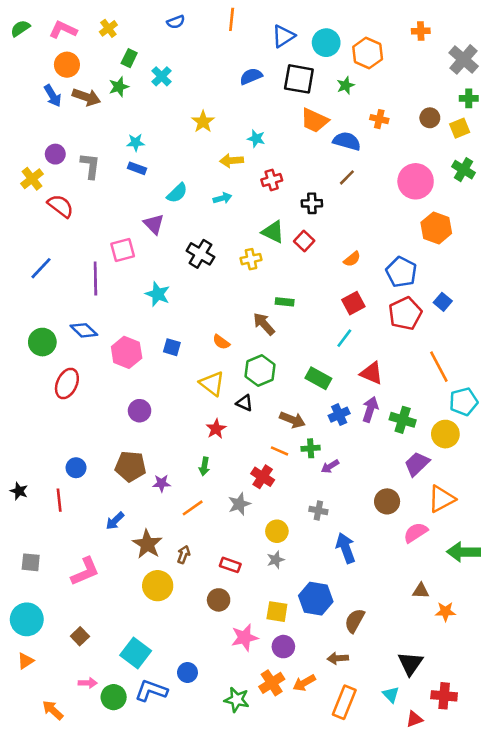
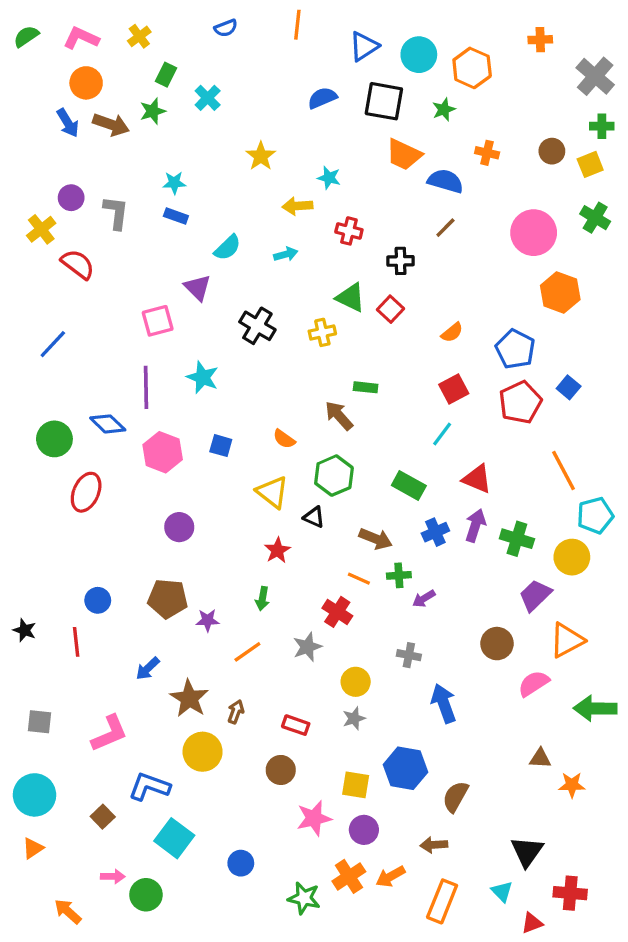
red cross: (272, 180) -> (349, 231), turned 30
purple line: (95, 279) -> (146, 387), moved
blue L-shape: (151, 691) -> (149, 787), moved

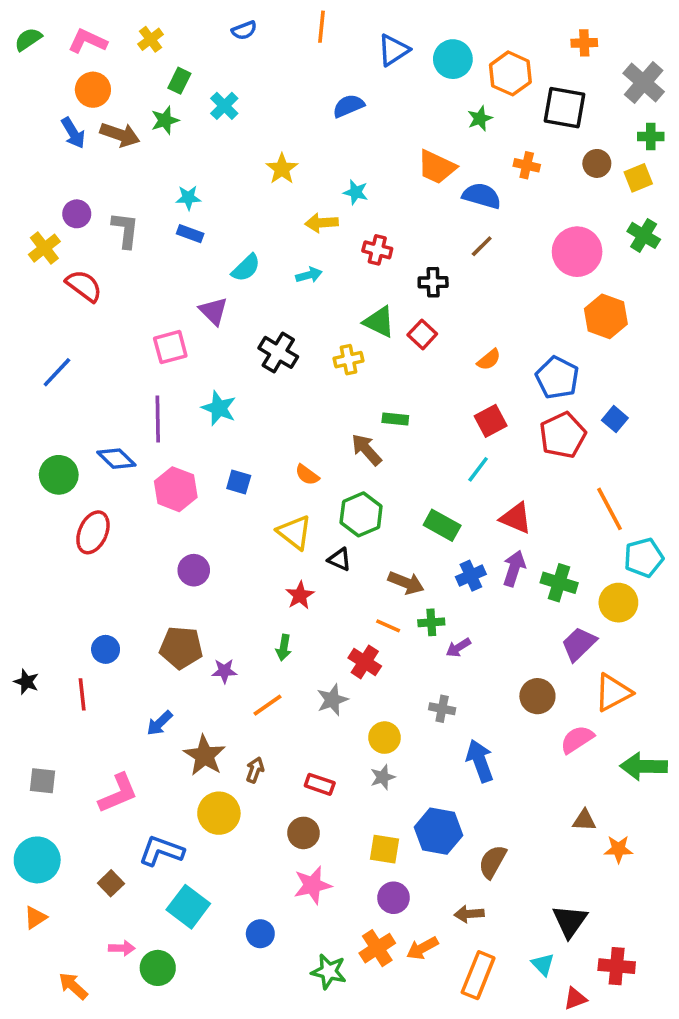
black square: (384, 101) -> (564, 108), moved
pink star: (314, 818) -> (313, 885), moved

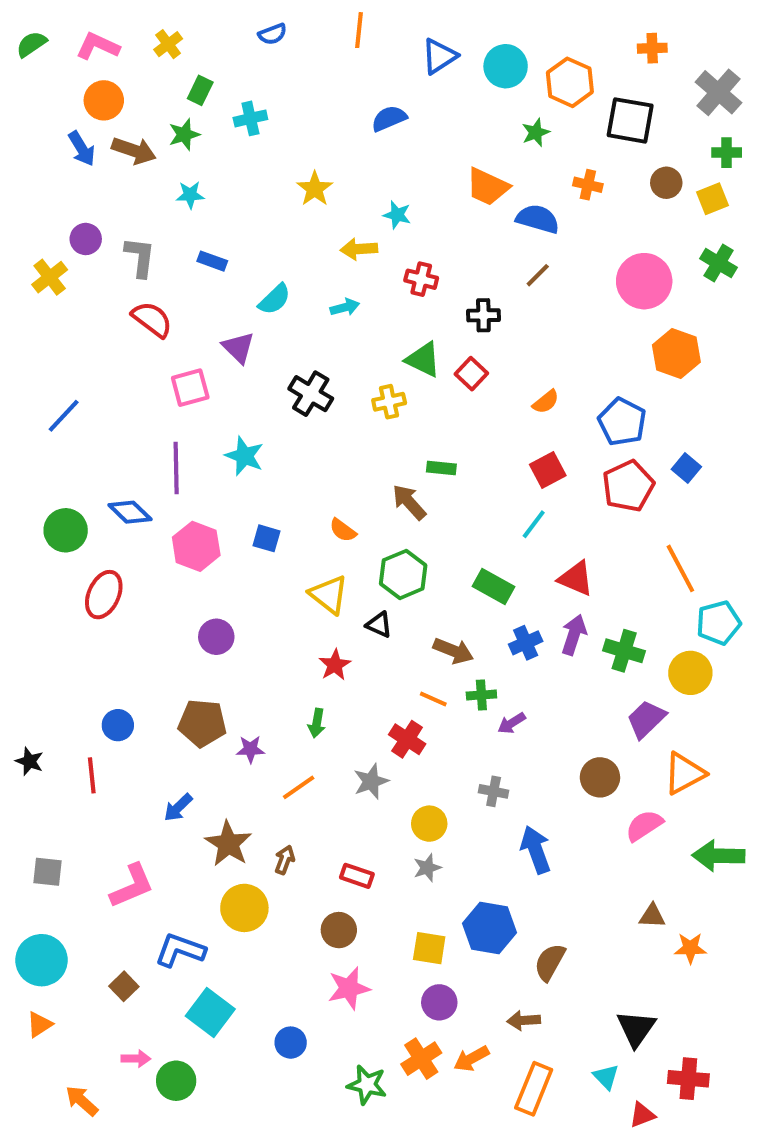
cyan cross: (224, 106) -> (250, 118), turned 32
cyan star: (188, 198) -> (190, 195), moved
red semicircle: (84, 286) -> (152, 319), moved

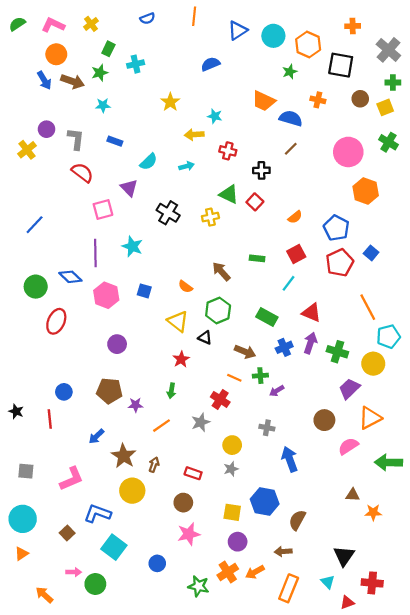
green rectangle: (441, 468) -> (257, 258), moved

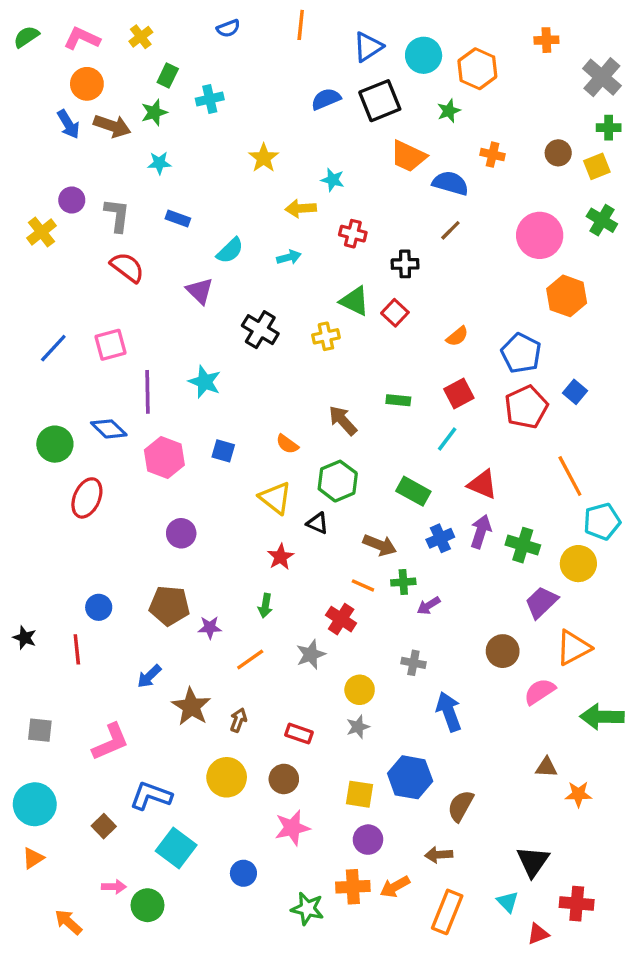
black square: (341, 65) -> (380, 101), moved, turned -32
pink square: (103, 210) -> (110, 345), moved
yellow circle: (132, 491) -> (227, 777), moved
orange cross: (228, 572) -> (353, 887), turned 30

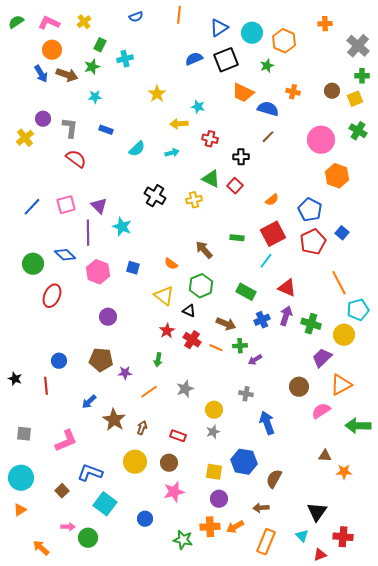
purple triangle: (200, 291) -> (99, 206), moved
red square: (459, 394) -> (273, 234), size x1.4
red cross: (341, 619) -> (192, 340), moved

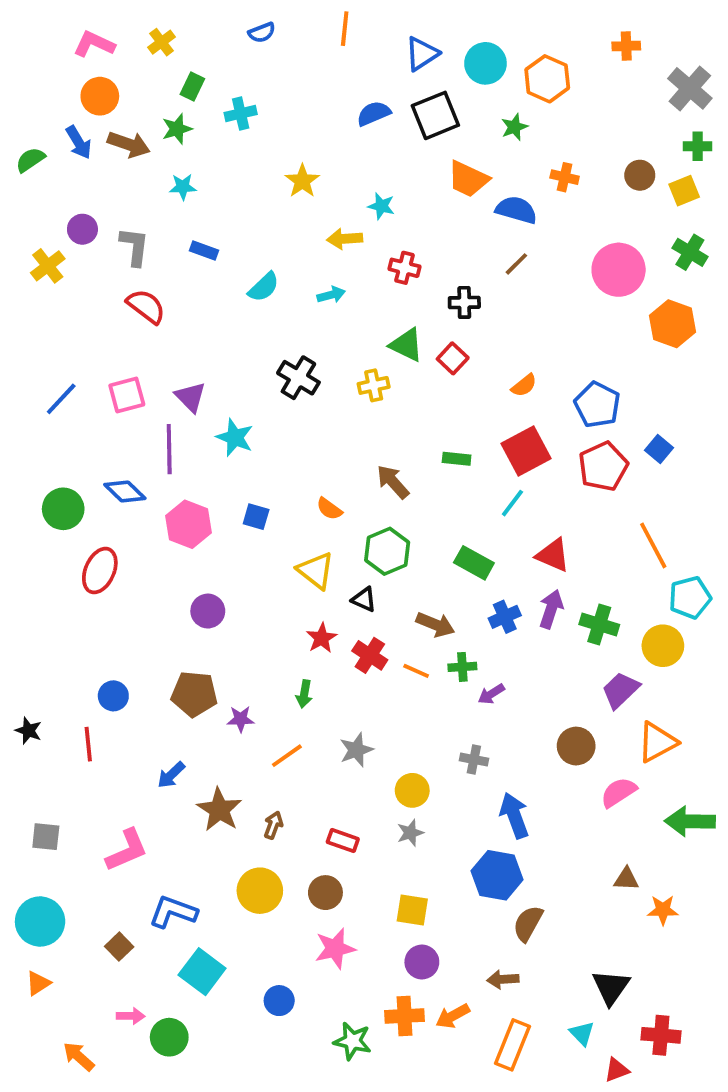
green semicircle: (16, 22) -> (30, 160), moved
orange hexagon: (337, 176) -> (673, 324), moved
blue hexagon: (244, 462) -> (497, 875), moved

